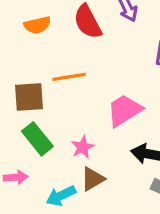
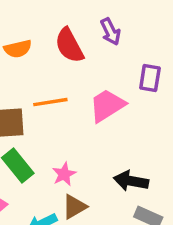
pink trapezoid: (124, 110) -> (107, 105), moved

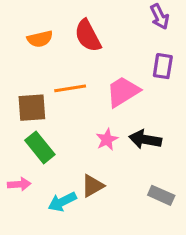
purple arrow: (110, 32) -> (160, 17), moved
pink star: (64, 174) -> (107, 139), moved
black arrow: (131, 181) -> (145, 139), moved

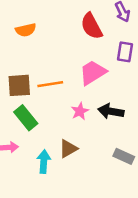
red semicircle: (88, 36) -> (91, 26), moved
orange line: (70, 88) -> (50, 84), moved
cyan arrow: (62, 202) -> (44, 162), turned 120

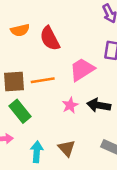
red semicircle: (91, 26) -> (50, 39), moved
brown triangle: (68, 149) -> (67, 148), moved, turned -42

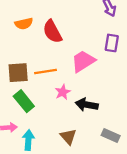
pink star: (70, 105) -> (63, 92), moved
black arrow: (99, 105) -> (87, 105), moved
cyan arrow: (37, 152) -> (28, 140), moved

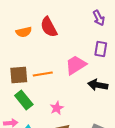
red semicircle: (52, 32) -> (49, 27), moved
pink star: (63, 92) -> (57, 108), moved
black arrow: (87, 105) -> (98, 85), moved

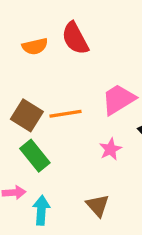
brown square: (19, 75) -> (27, 115), turned 36
pink star: (57, 108) -> (110, 149), moved

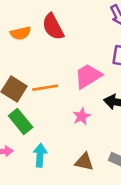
brown triangle: (98, 205) -> (84, 162), moved, turned -36
cyan arrow: (41, 210) -> (40, 155), moved

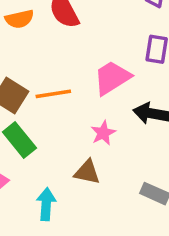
cyan arrow: (40, 155) -> (46, 204), moved
brown triangle: (84, 162) -> (87, 172), moved

